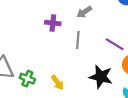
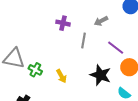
gray arrow: (84, 12) -> (101, 21), moved

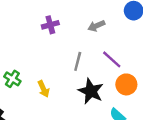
purple cross: (63, 23) -> (50, 25), turned -32
gray line: (83, 41) -> (78, 61), moved

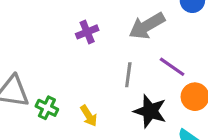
gray arrow: (96, 26) -> (147, 26), size x1.6

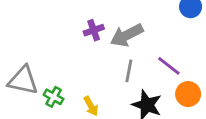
gray arrow: (147, 26) -> (127, 35), moved

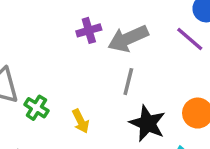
purple line: (169, 66) -> (190, 39), moved

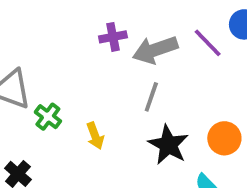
purple line: (190, 39) -> (208, 43), moved

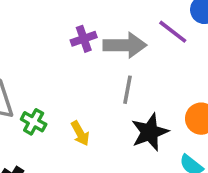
gray arrow: (155, 50) -> (125, 45), turned -153
black star: (168, 145) -> (150, 132), turned 30

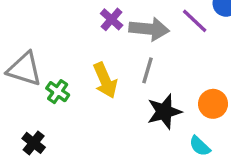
purple cross: (84, 39) -> (112, 19), turned -35
yellow arrow: (80, 133) -> (105, 80), moved, size x1.5

